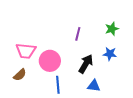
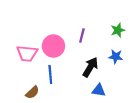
pink circle: (50, 61) -> (53, 46), moved
brown semicircle: (20, 75) -> (32, 92), moved
blue line: (58, 85) -> (50, 75), moved

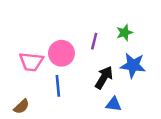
green star: (118, 30) -> (125, 33), moved
blue star: (116, 57) -> (133, 65), size x1.5
brown semicircle: (32, 92) -> (21, 107), moved

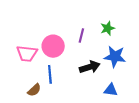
black arrow: (104, 77) -> (90, 67), turned 42
blue triangle: (114, 104) -> (111, 90), moved
brown semicircle: (21, 107) -> (34, 90), moved

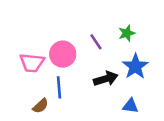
purple line: (81, 36) -> (96, 42), turned -48
blue star: (115, 57) -> (135, 66), turned 30

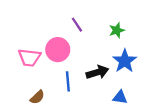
purple line: (96, 42) -> (77, 25), moved
blue line: (59, 87) -> (68, 81), moved

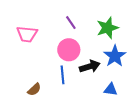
green star: (117, 30) -> (107, 28), size x1.5
pink circle: (58, 50) -> (69, 50), moved
pink trapezoid: (29, 58) -> (27, 34), moved

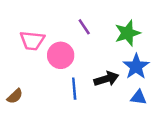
pink circle: (69, 50) -> (61, 55), moved
brown semicircle: (34, 89) -> (15, 96), moved
blue triangle: (111, 89) -> (139, 97), moved

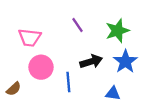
pink circle: (61, 55) -> (41, 67), moved
black arrow: (106, 79) -> (91, 61), moved
blue triangle: (139, 97) -> (113, 93), moved

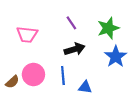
black arrow: (91, 61) -> (75, 49), moved
pink circle: (41, 67) -> (33, 74), moved
blue triangle: (113, 93) -> (85, 87), moved

